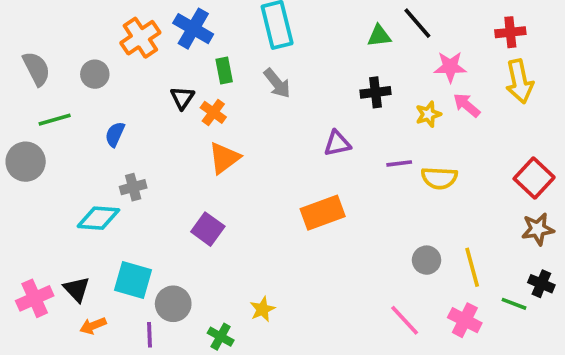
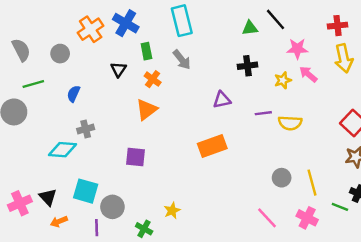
orange cross: (213, 112) -> (153, 79), moved
purple square: (208, 229) -> (136, 157), turned -30

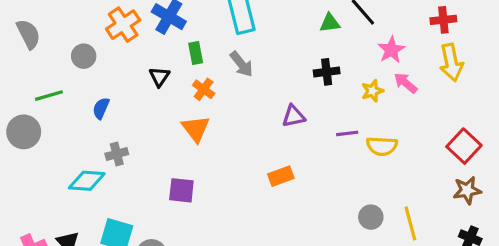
pink star: (297, 49) -> (391, 50), turned -30
gray semicircle: (21, 50) -> (28, 34), moved
orange triangle: (146, 110) -> (196, 129), turned -30
orange rectangle: (212, 146) -> (281, 176), size x0.7

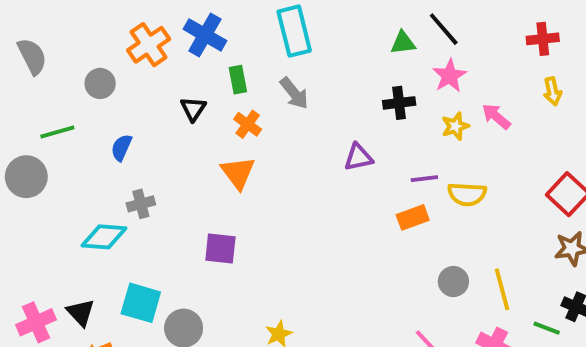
pink star: (391, 50) -> (450, 76), moved
yellow arrow: (451, 62) -> (552, 91), size x0.6
orange rectangle: (281, 176) -> (413, 217), moved

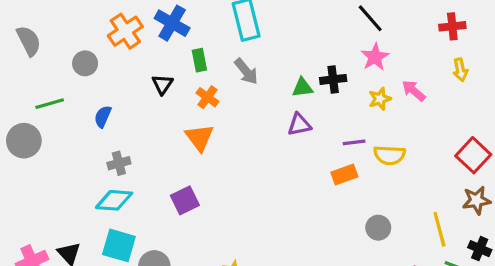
green triangle: (403, 43) -> (303, 88), moved
cyan diamond: (104, 237) -> (114, 200), moved
purple square: (220, 249) -> (185, 200), turned -32
yellow line: (502, 289) -> (439, 229), moved

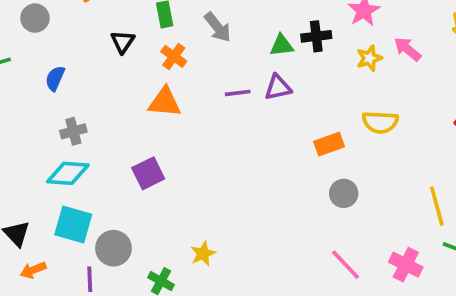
orange triangle: (199, 137) -> (165, 102), turned -48
purple line: (354, 142) -> (238, 93), moved
gray circle: (378, 228) -> (344, 193), moved

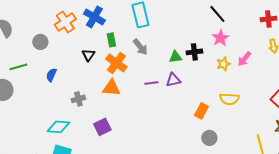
pink arrow: (408, 49) -> (244, 59), turned -91
orange cross: (174, 56) -> (116, 63), size x1.5
gray cross: (73, 131) -> (78, 99), moved
orange rectangle: (329, 144) -> (201, 111), turned -42

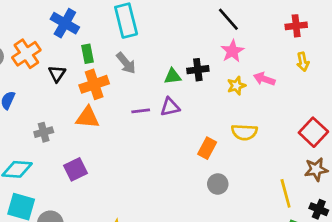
orange cross: (65, 22) -> (26, 54), moved
pink arrow: (244, 59) -> (264, 79), turned 70
orange cross: (116, 63) -> (94, 84), turned 35

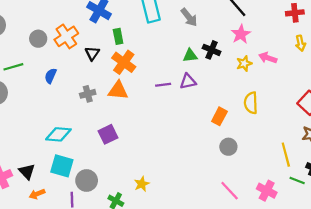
gray arrow: (126, 63) -> (189, 17), moved
black cross: (198, 70) -> (212, 50), turned 30
orange cross: (94, 84) -> (124, 62), turned -35
gray cross: (44, 132) -> (88, 94), moved
yellow semicircle: (244, 132) -> (251, 103), turned 85

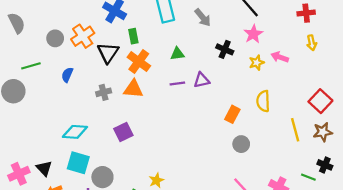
black triangle: (92, 53) -> (108, 53), size x1.5
green triangle: (190, 56) -> (177, 54), moved
yellow line: (286, 155) -> (295, 130), moved

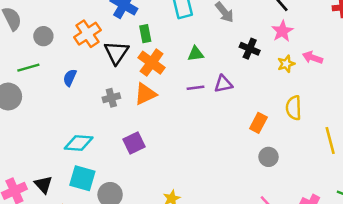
gray circle: (55, 38) -> (43, 36), moved
orange triangle: (133, 89) -> (145, 94), turned -30

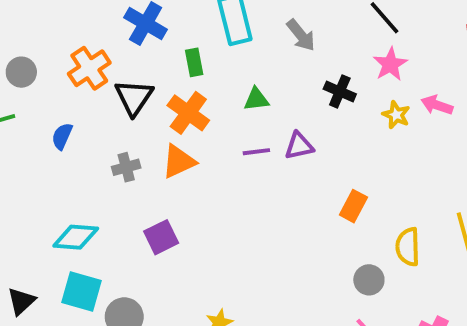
green rectangle: (145, 34) -> (194, 62), moved
yellow star: (286, 64) -> (396, 115), turned -30
yellow semicircle: (294, 108) -> (408, 247), moved
gray circle: (269, 157) -> (369, 280), moved
black triangle: (43, 185) -> (21, 301), turned 30

